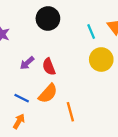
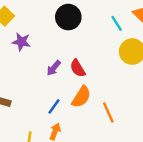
blue line: (22, 98) -> (54, 106), turned -72

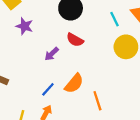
red semicircle: (78, 68) -> (75, 40), moved, turned -36

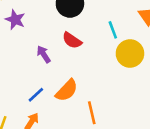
cyan line: (115, 19) -> (113, 30), moved
purple arrow: (52, 54) -> (44, 54), turned 96

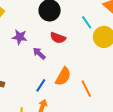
purple star: (15, 20) -> (20, 37), moved

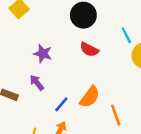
purple star: (20, 37) -> (43, 54), moved
purple arrow: (39, 53) -> (37, 83), moved

